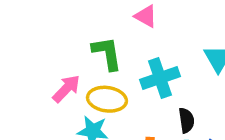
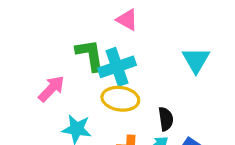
cyan cross: (160, 78) -> (117, 67), moved
yellow ellipse: (107, 99) -> (120, 99), moved

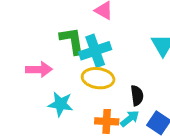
pink arrow: (51, 89) -> (39, 69), turned 45

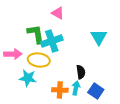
yellow ellipse: (98, 78) -> (39, 60), moved
cyan arrow: (130, 119) -> (76, 88), turned -40

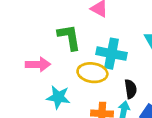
cyan cross: (52, 41) -> (111, 54), moved, turned 30
yellow ellipse: (39, 60) -> (92, 73), moved

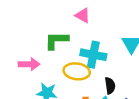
green L-shape: (69, 37) -> (56, 40), turned -80

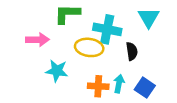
black semicircle: (110, 86) -> (132, 51), moved

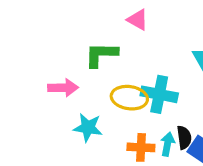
cyan cross: (107, 29) -> (159, 94), moved
black semicircle: (132, 51) -> (184, 137), moved

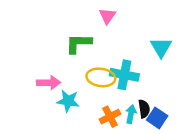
pink triangle: (138, 20) -> (107, 16), turned 36
pink arrow: (63, 88) -> (48, 83), moved
orange cross: (141, 147) -> (110, 117), turned -30

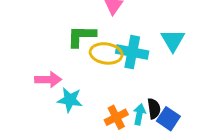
cyan cross: (124, 75) -> (132, 52), moved
yellow ellipse: (101, 77) -> (106, 53), moved

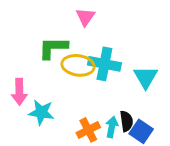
cyan triangle: (173, 40) -> (146, 77), moved
pink arrow: (48, 80) -> (19, 92), turned 90

